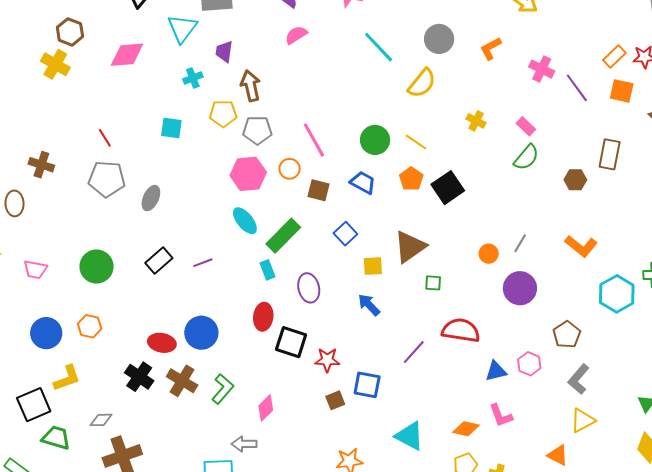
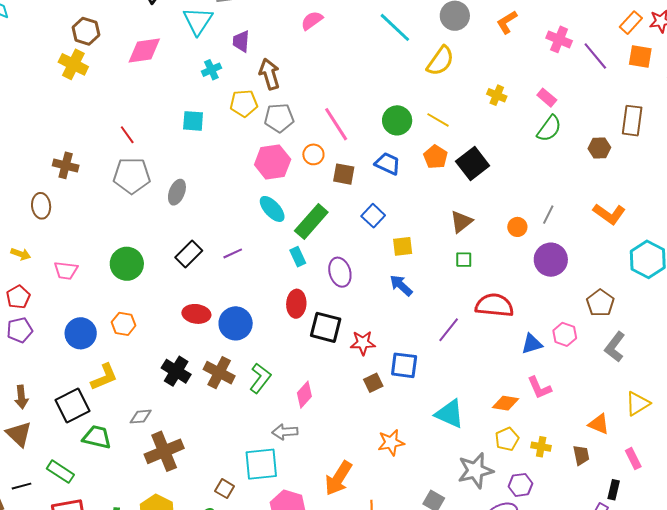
brown triangle: (410, 247) -> (461, 222), moved, size x0.7
red ellipse: (162, 343) -> (196, 314), moved
yellow triangle: (583, 420) -> (638, 404), moved

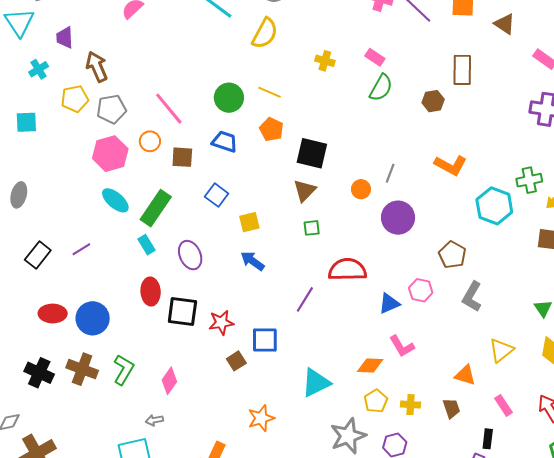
black square: (473, 164) -> (312, 153), moved, turned -32
cyan triangle: (450, 414) -> (316, 383), turned -44
gray arrow: (285, 432) -> (154, 420), size x0.7

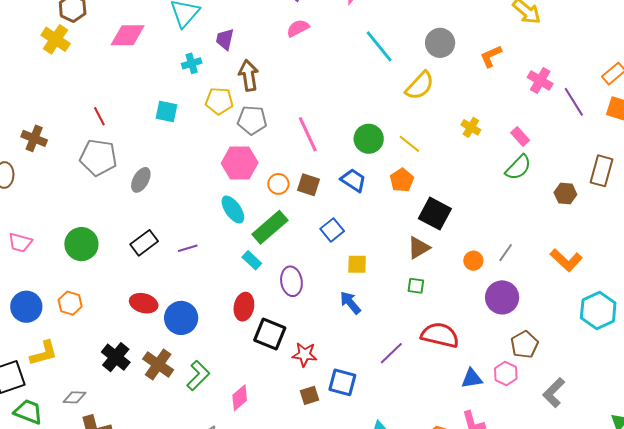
orange circle: (150, 141) -> (278, 184), moved
cyan rectangle: (146, 245) -> (252, 260), turned -30
brown pentagon: (452, 255) -> (524, 345), moved

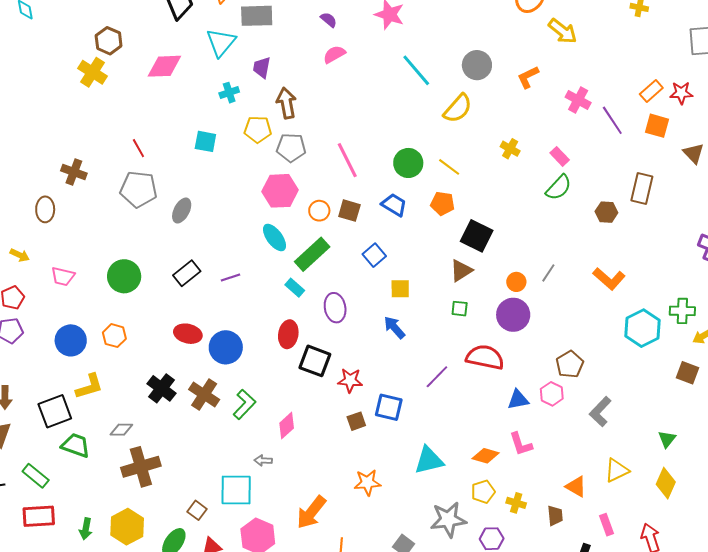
orange pentagon: (402, 180) -> (443, 203), turned -30
purple circle: (502, 297) -> (513, 315), moved

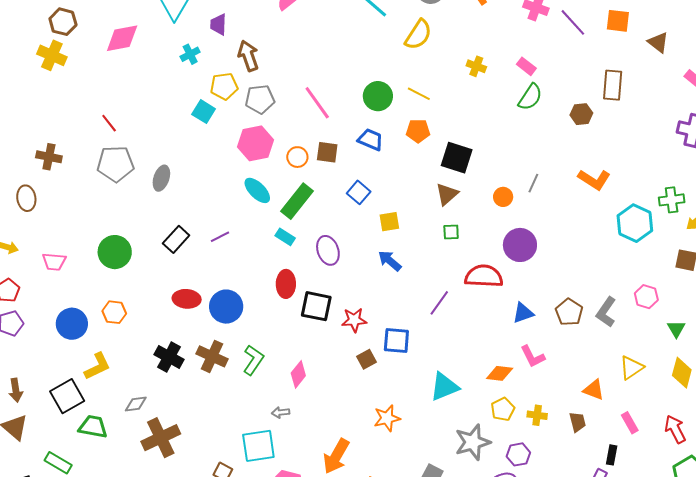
cyan square: (205, 141) -> (204, 112), moved, turned 30
purple circle: (513, 315) -> (520, 245), moved
brown pentagon: (570, 364) -> (569, 312), moved
pink hexagon: (552, 394) -> (646, 297), moved

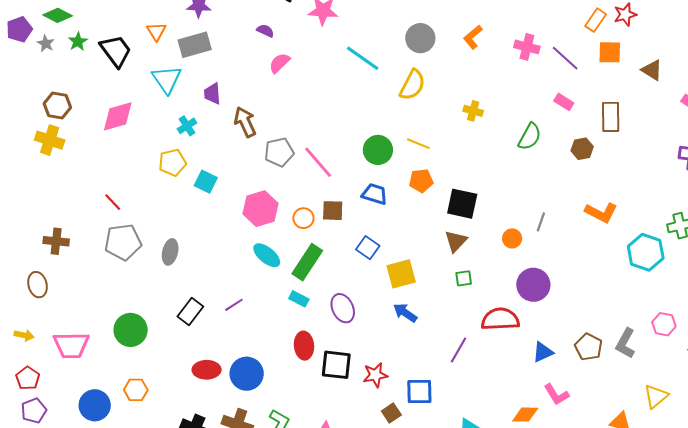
pink rectangle: (526, 66) -> (564, 102), moved
yellow pentagon: (224, 86) -> (172, 163), moved
gray pentagon: (260, 99) -> (279, 152), moved
yellow square: (389, 222) -> (401, 274), size x1.4
pink trapezoid: (54, 262) -> (71, 345), size x1.5

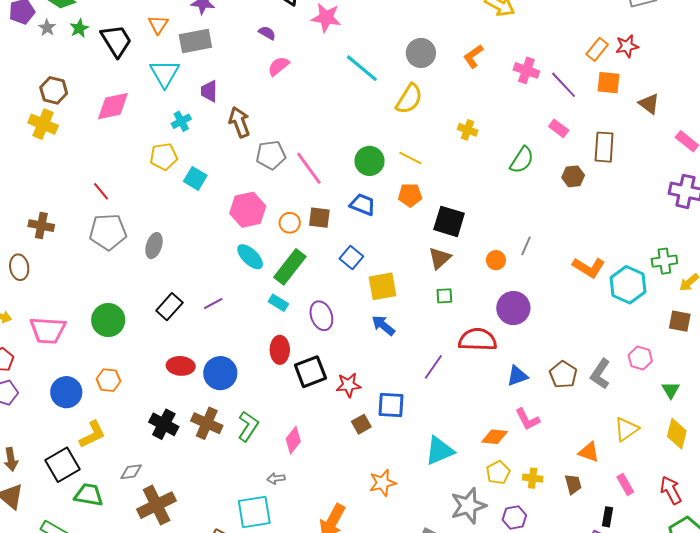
orange L-shape: (601, 213) -> (589, 268), moved
black square: (336, 365) -> (310, 372), turned -32

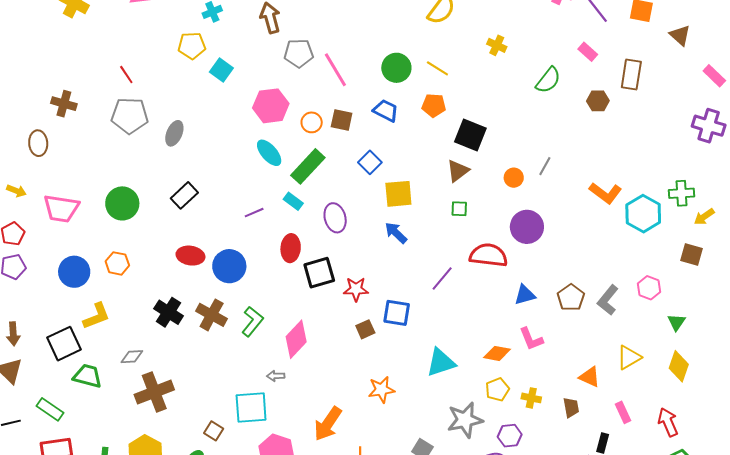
purple line: (213, 303) -> (254, 213), moved
pink diamond: (293, 440) -> (296, 339), size x1.4

